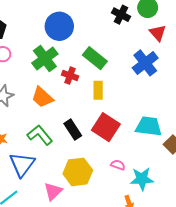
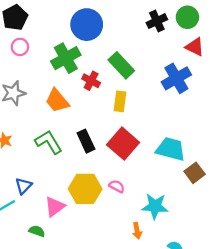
black cross: (121, 15) -> (157, 21), turned 30
red triangle: (158, 33) -> (195, 47), turned -30
blue triangle: (22, 164) -> (24, 186), moved, size x0.6
pink semicircle: (118, 165) -> (117, 186), moved

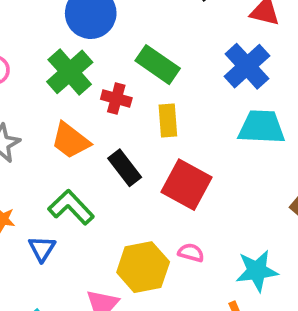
black rectangle: (86, 141) -> (125, 168), moved
cyan trapezoid: (171, 149) -> (262, 127), moved
blue triangle: (24, 186) -> (42, 249), moved

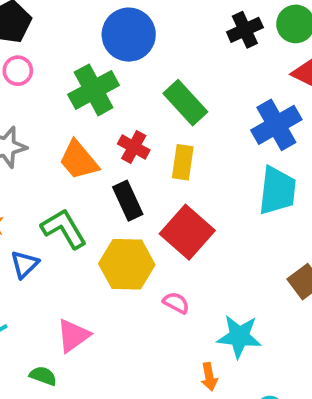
red cross: (116, 98) -> (134, 147), moved
cyan trapezoid: (262, 127) -> (277, 191), turned 81
yellow hexagon: (143, 267) -> (127, 264), moved

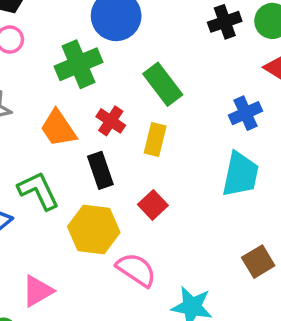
blue cross: (276, 125) -> (245, 113), size x0.7
red square: (187, 232) -> (153, 205), size x0.6
pink semicircle: (176, 303) -> (136, 270), size x1.6

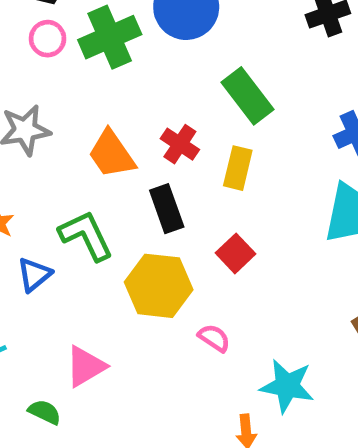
green cross: (78, 64) -> (110, 37), moved
pink semicircle: (136, 270) -> (214, 338), size x0.6

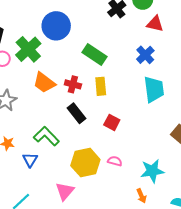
orange trapezoid: (112, 154) -> (44, 83), moved
yellow hexagon: (159, 286) -> (85, 163), moved

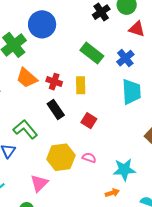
green rectangle: (95, 55) -> (92, 53), moved
orange arrow: (141, 196) -> (112, 193), turned -88

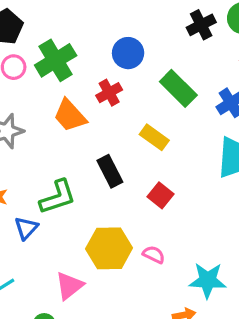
blue circle: (42, 24) -> (128, 53), moved, size x0.7
red cross: (54, 82) -> (109, 93), moved, turned 35
yellow rectangle: (81, 85) -> (154, 137), turned -60
green L-shape: (25, 129) -> (58, 197), turned 105

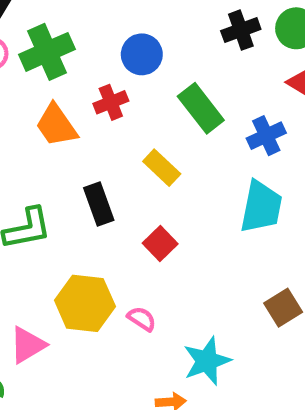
cyan star: (208, 280) -> (207, 361), turned -30

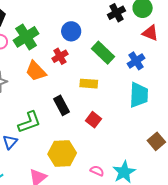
yellow rectangle: (162, 168) -> (89, 84), turned -30
pink semicircle: (142, 319) -> (97, 171), moved

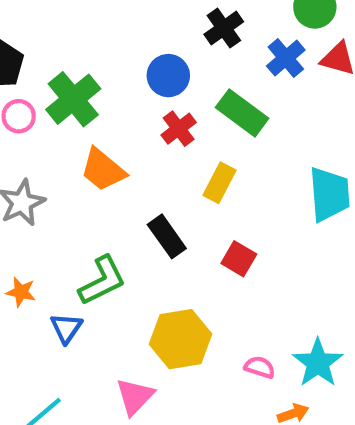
black cross: (116, 13) -> (224, 28), moved
red cross: (60, 56) -> (179, 129), moved
blue cross: (136, 61) -> (286, 58), moved
yellow rectangle: (89, 84) -> (219, 183), turned -60

